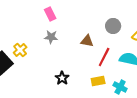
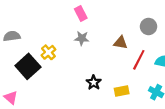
yellow rectangle: (98, 81) -> (122, 91), moved

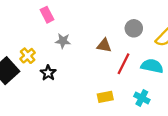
pink rectangle: (81, 14) -> (47, 15), moved
black star: (94, 82) -> (48, 73), moved

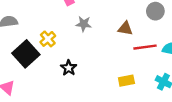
red line: (124, 64) -> (145, 47), turned 55
black star: (48, 73) -> (69, 68), moved

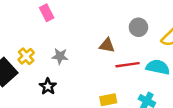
gray star: (84, 24) -> (60, 56), moved

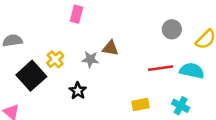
pink rectangle: (47, 13) -> (76, 14), turned 42
brown triangle: (107, 45) -> (110, 48), moved

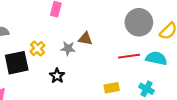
gray circle: (172, 29) -> (139, 22), size x1.6
black square: (31, 76) -> (17, 63), turned 30

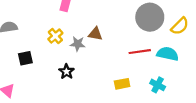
yellow cross: (37, 48) -> (55, 36), moved
black square: (17, 63) -> (25, 58), size x0.6

